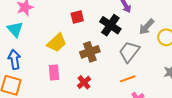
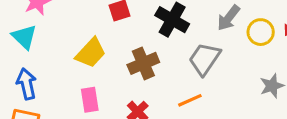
orange line: (128, 79) -> (190, 100), moved

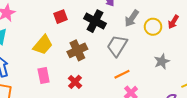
orange line: (190, 100) -> (122, 74), moved

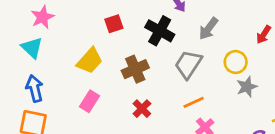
yellow circle: (153, 27) -> (236, 62), moved
pink rectangle: (44, 75) -> (89, 101), turned 42
red cross: (75, 82) -> (142, 109), moved

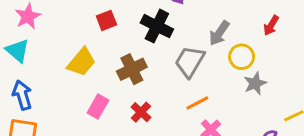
gray arrow: (208, 29) -> (219, 33), moved
pink rectangle: (89, 101) -> (98, 106), moved

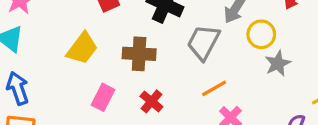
brown cross: (132, 69) -> (139, 54), turned 32

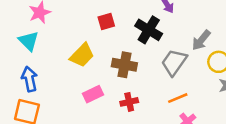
pink rectangle: (103, 97) -> (93, 94), turned 30
red cross: (151, 101) -> (129, 102), turned 30

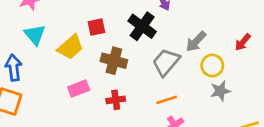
red square: (106, 21) -> (96, 27), moved
cyan triangle: (29, 41) -> (35, 35), moved

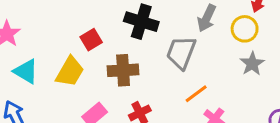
yellow circle: (212, 66) -> (245, 29), moved

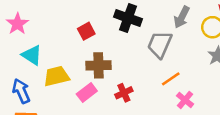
brown cross: (123, 70) -> (99, 65), moved
yellow trapezoid: (70, 72) -> (56, 76), moved, turned -136

